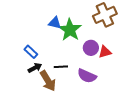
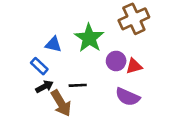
blue triangle: (55, 23) -> (53, 44), moved
purple semicircle: (87, 76) -> (128, 97), moved

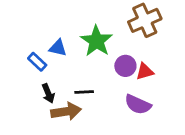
blue rectangle: (39, 66) -> (37, 62), moved
black arrow: (44, 87) -> (48, 93), turned 96
brown arrow: (61, 103) -> (66, 111), turned -68

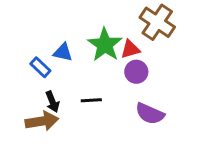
brown cross: (145, 20) -> (157, 22), turned -32
red triangle: (145, 71) -> (130, 49), moved
brown arrow: (66, 111) -> (42, 121), moved

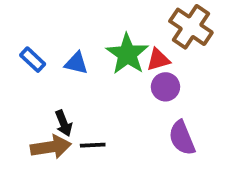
blue rectangle: (40, 67) -> (33, 60), moved
black line: (91, 100) -> (93, 145), moved
purple semicircle: (150, 114) -> (182, 138), turned 44

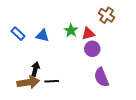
brown cross: (191, 27) -> (107, 15), size x0.7
green star: (127, 54) -> (71, 31), size x0.6
black arrow: (64, 123) -> (35, 69), turned -144

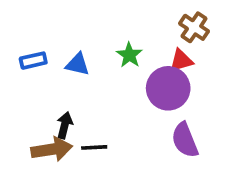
blue rectangle: (18, 34) -> (33, 61), turned -56
red triangle: (88, 34) -> (181, 61), moved
purple circle: (92, 49) -> (168, 88), size x1.5

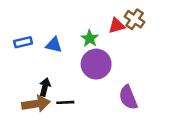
red triangle: (181, 61) -> (117, 26), moved
purple circle: (168, 88) -> (96, 64), moved

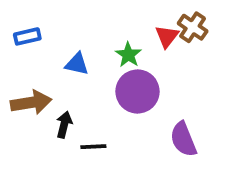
red triangle: (117, 26) -> (167, 36), turned -36
blue rectangle: (23, 42) -> (27, 36), moved
brown arrow: (36, 104) -> (31, 103), moved

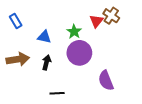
blue rectangle: (27, 36) -> (16, 21), turned 72
black arrow: (64, 125) -> (46, 62), moved
black line: (93, 147) -> (57, 93), moved

